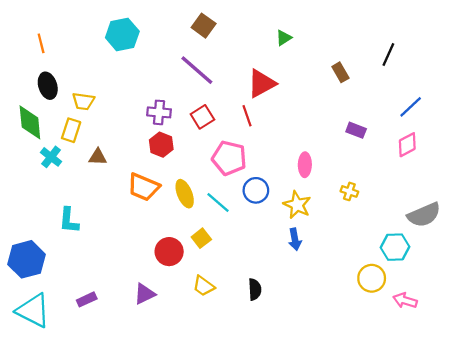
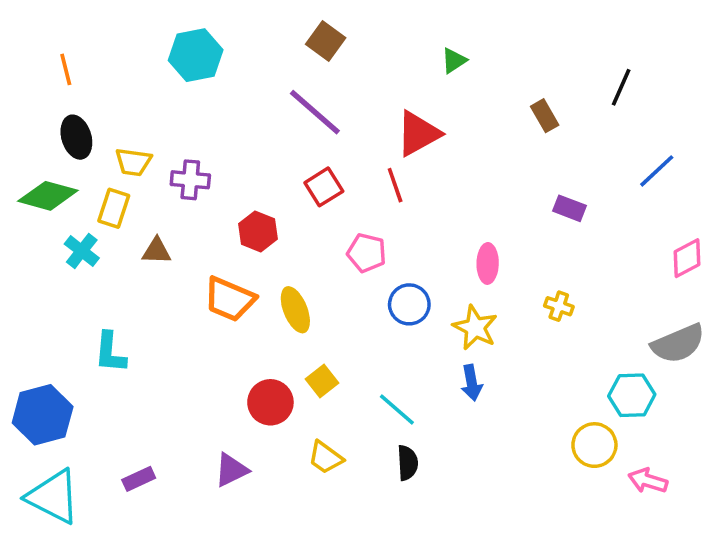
purple cross: (159, 112) -> (190, 180), moved
green diamond: (30, 122) -> (48, 196), turned -69
pink diamond: (407, 145) -> (687, 258), moved
pink pentagon: (229, 158) -> (367, 253), size x0.7
cyan line: (218, 203) -> (397, 409), moved

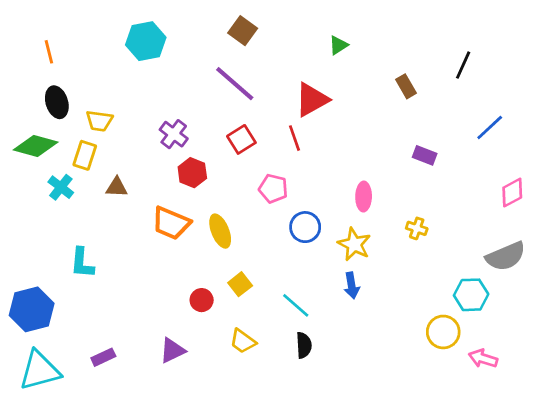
purple cross: (190, 180) -> (174, 134), moved, turned 32
red circle: (270, 402) -> (202, 300), size x0.7
cyan triangle: (53, 497) -> (40, 370), turned -42

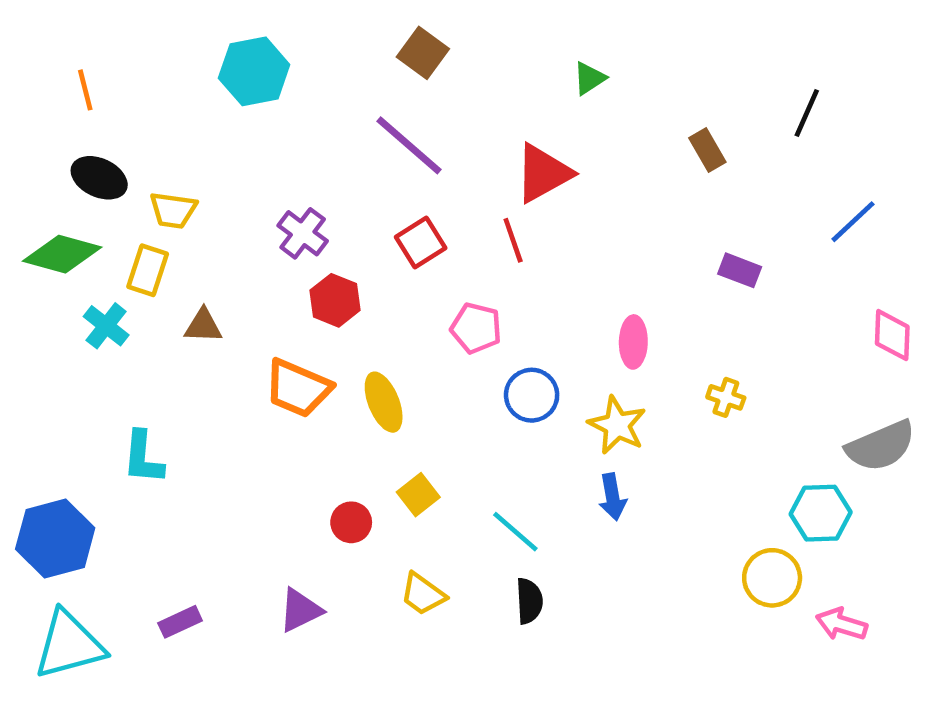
black ellipse: (57, 102) -> (99, 178), turned -48
pink diamond: (512, 193) -> (892, 335), turned -60

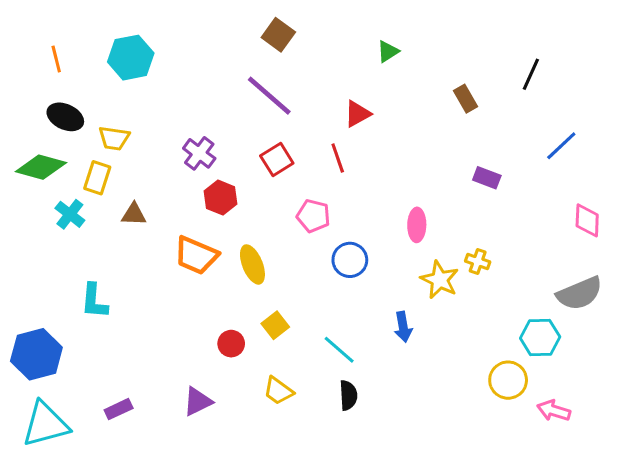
cyan hexagon: (254, 71) -> (131, 58), moved
red triangle: (543, 173) -> (357, 114), size x0.7
yellow star: (617, 425) -> (440, 280), moved

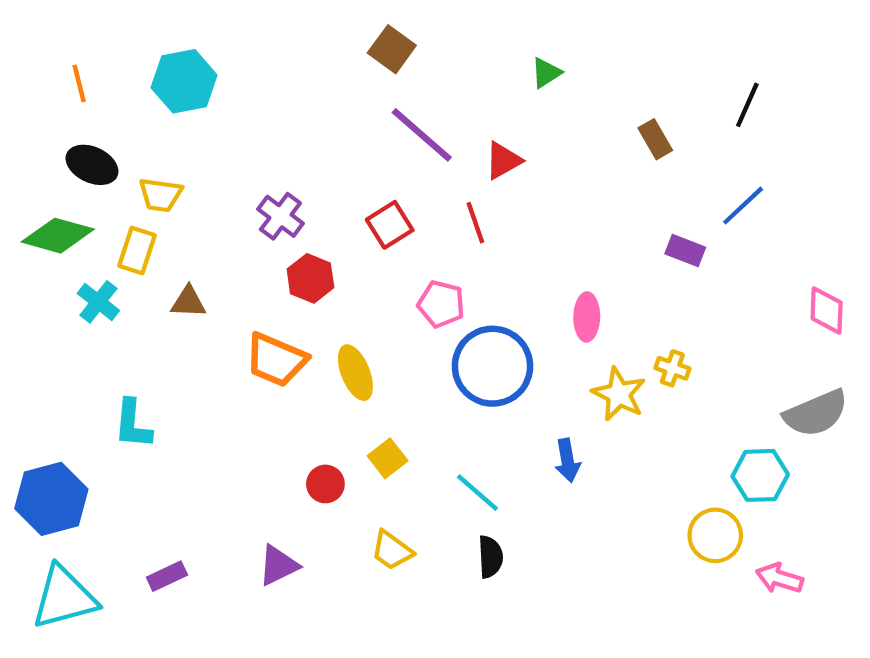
purple line: (269, 96) -> (422, 135), moved
blue line: (561, 146) -> (743, 206), moved
blue circle: (350, 260) -> (492, 366), size x1.6

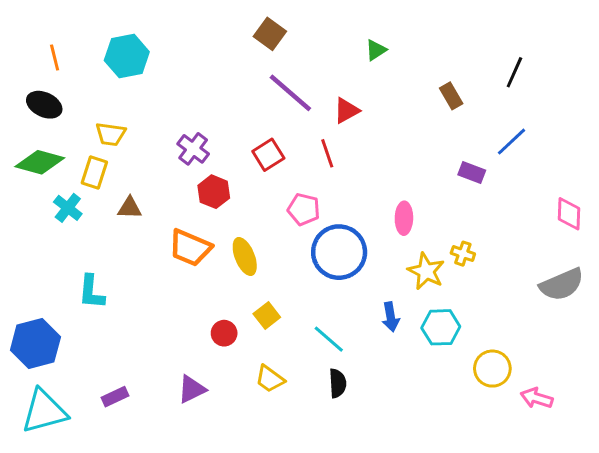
black ellipse: (92, 165) -> (44, 105), moved
cyan hexagon: (760, 475) -> (441, 327), moved

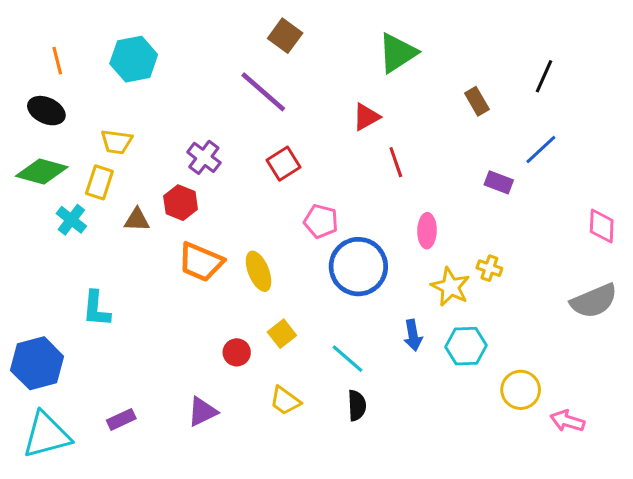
green triangle: (376, 50) -> (397, 53), size x1.8
purple line: (290, 93) -> (263, 92), moved
red line: (327, 153) -> (396, 162), moved
red hexagon: (214, 192) -> (181, 203), moved

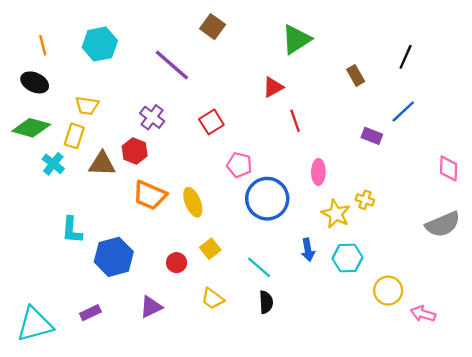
purple line: (263, 92) -> (172, 65), moved
brown triangle: (137, 220) -> (102, 164), size x1.4
blue hexagon: (37, 363) -> (114, 257), moved

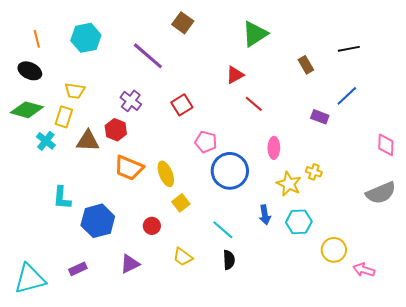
black line: (406, 57) -> (349, 49), turned 55
red line: (295, 121) -> (254, 104), turned -30
yellow square: (210, 249) -> (181, 203), moved

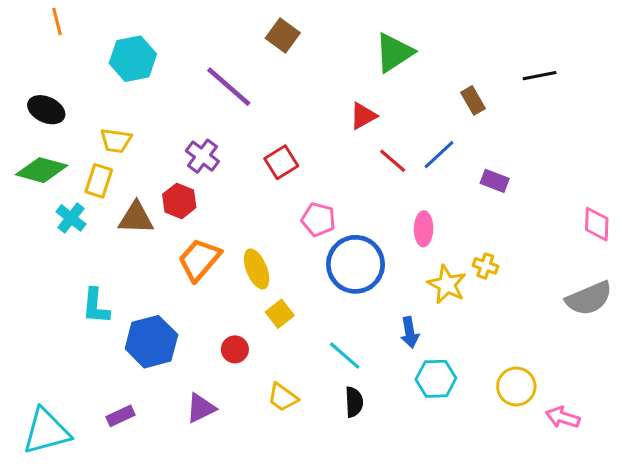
orange line: (37, 39) -> (57, 22), moved
blue line: (347, 96) -> (439, 155), moved
orange trapezoid: (129, 168) -> (199, 260), turned 108
cyan hexagon: (299, 222) -> (436, 379), moved

